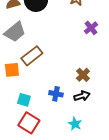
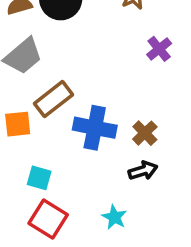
blue cross: (56, 94) -> (95, 128), moved, size x1.6
cyan star: (75, 124) -> (114, 217), moved

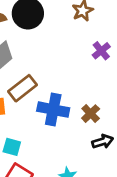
black arrow: (143, 171) -> (103, 142), moved

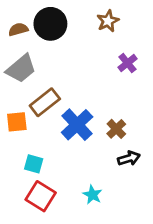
blue cross: (53, 110) -> (77, 125), turned 36

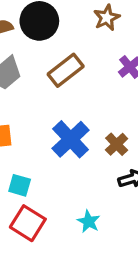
brown rectangle: (45, 102) -> (66, 70), moved

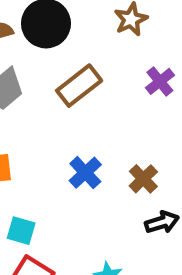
blue cross: (71, 139) -> (85, 173), size x0.7

